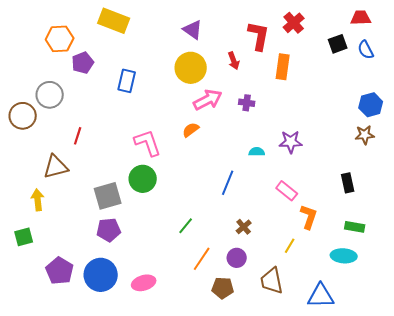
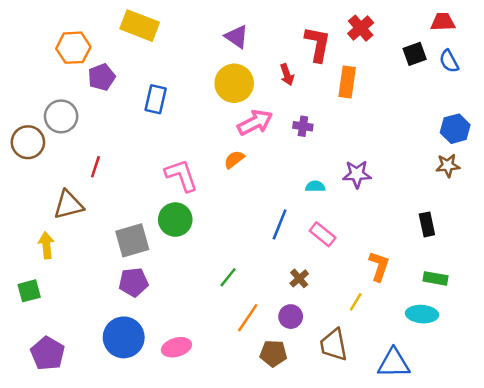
pink rectangle: (287, 191) -> (323, 234), moved
purple pentagon: (60, 271) -> (48, 353), moved

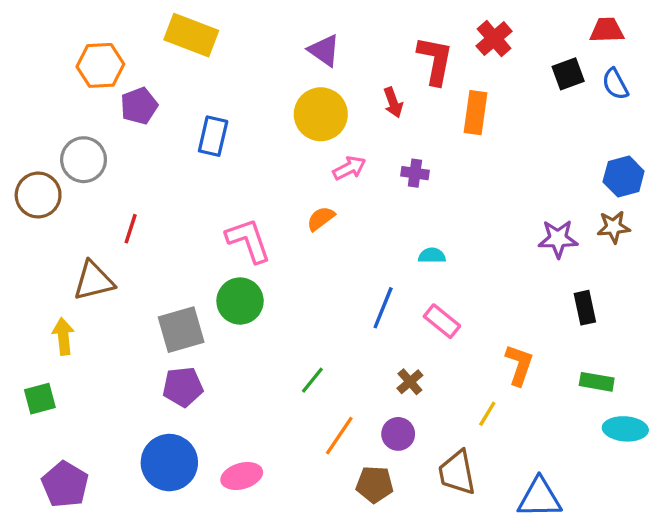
pink arrow: (255, 123) -> (349, 168), size x0.7
purple star: (357, 174) -> (558, 239), moved
cyan ellipse: (422, 314) -> (625, 429), moved

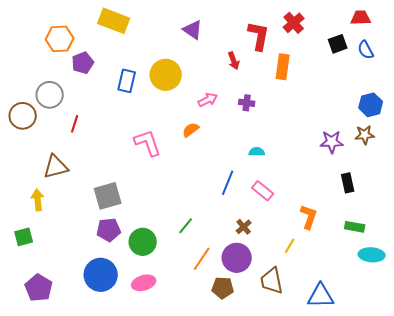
yellow circle: (321, 114) -> (166, 75), moved
red line: (131, 229) -> (75, 124), moved
green circle: (240, 301) -> (143, 242), moved
purple circle: (398, 434) -> (237, 258), size x1.5

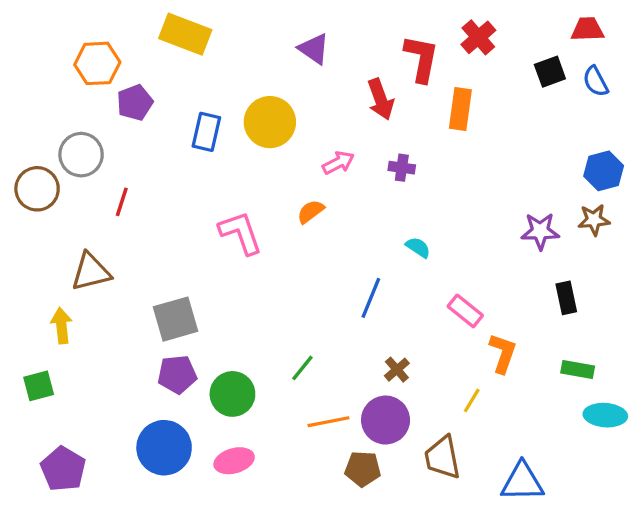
red arrow: (234, 61) -> (381, 99), size x1.4
cyan semicircle: (257, 152) -> (418, 247), turned 35
pink rectangle: (263, 191) -> (465, 311), moved
orange line: (202, 259) -> (329, 422), turned 45

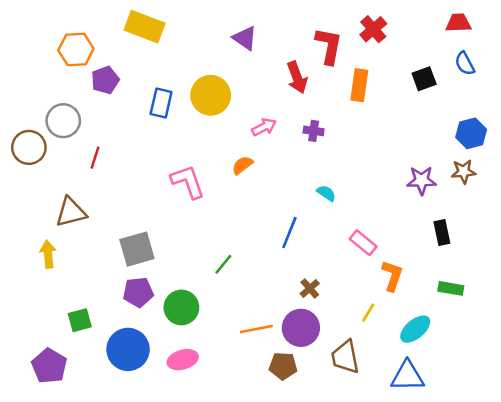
black square: (550, 72) -> (424, 79), moved
green line: (302, 368) -> (223, 264), moved
green square: (39, 386) -> (80, 320), moved
cyan ellipse: (605, 415) -> (415, 329), moved, turned -44

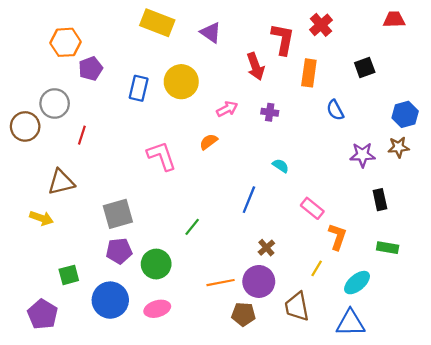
yellow rectangle: (145, 27) -> (157, 23), moved
blue semicircle: (465, 64) -> (335, 110), moved
yellow arrow: (48, 254) -> (41, 218), turned 115

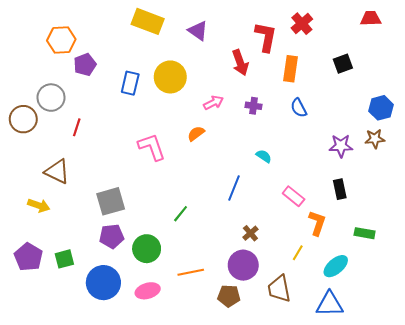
blue semicircle: (335, 110) -> (299, 108), moved
brown triangle: (61, 182) -> (57, 172), turned 40
black rectangle: (380, 200) -> (340, 189), moved
orange line: (221, 283) -> (191, 272), moved
purple pentagon: (43, 314) -> (28, 257), moved

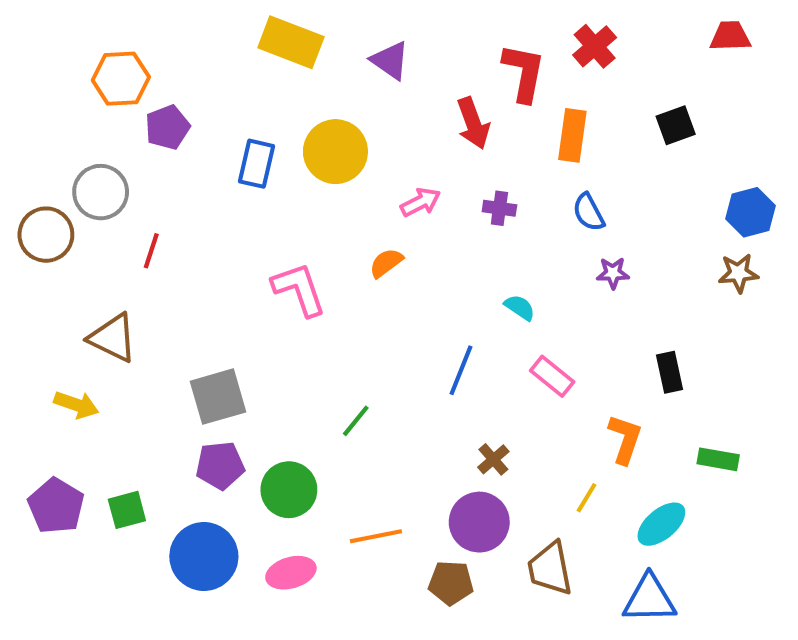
purple star: (341, 146) -> (613, 273), moved, size x0.7
pink rectangle: (294, 196) -> (552, 376), moved

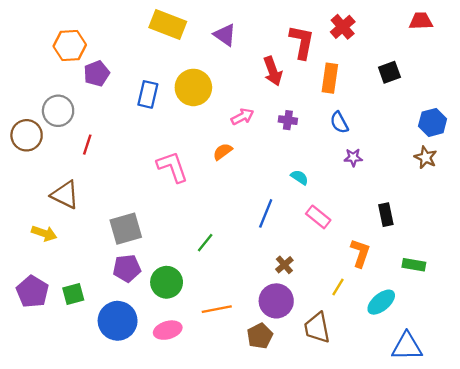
brown star: (738, 273) -> (426, 157), turned 30
brown pentagon: (451, 583) -> (260, 336), turned -30
blue triangle: (649, 599) -> (407, 346), moved

